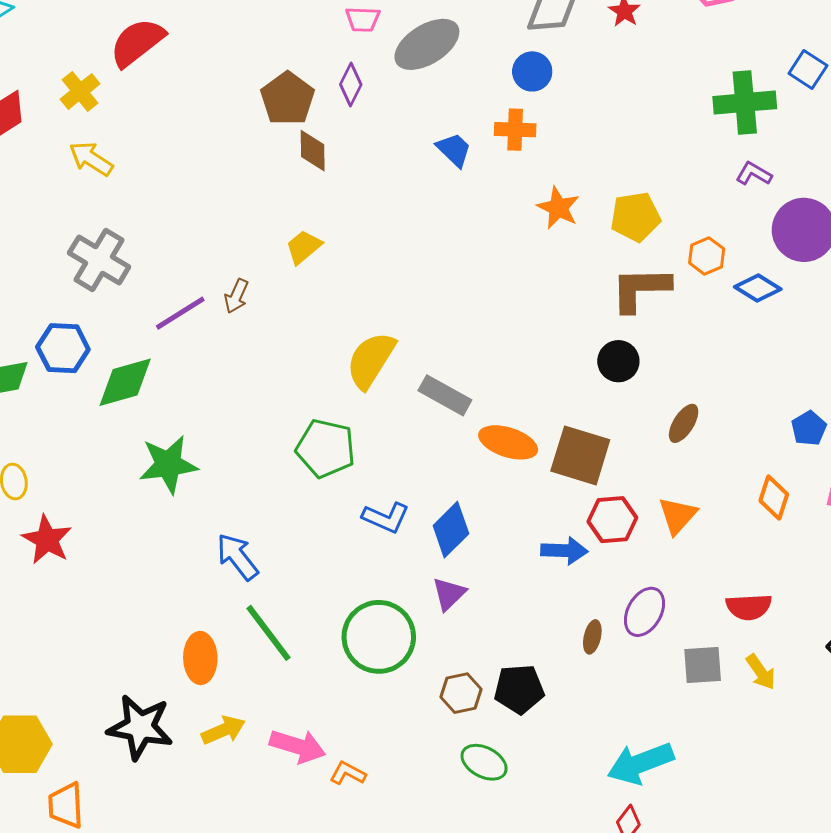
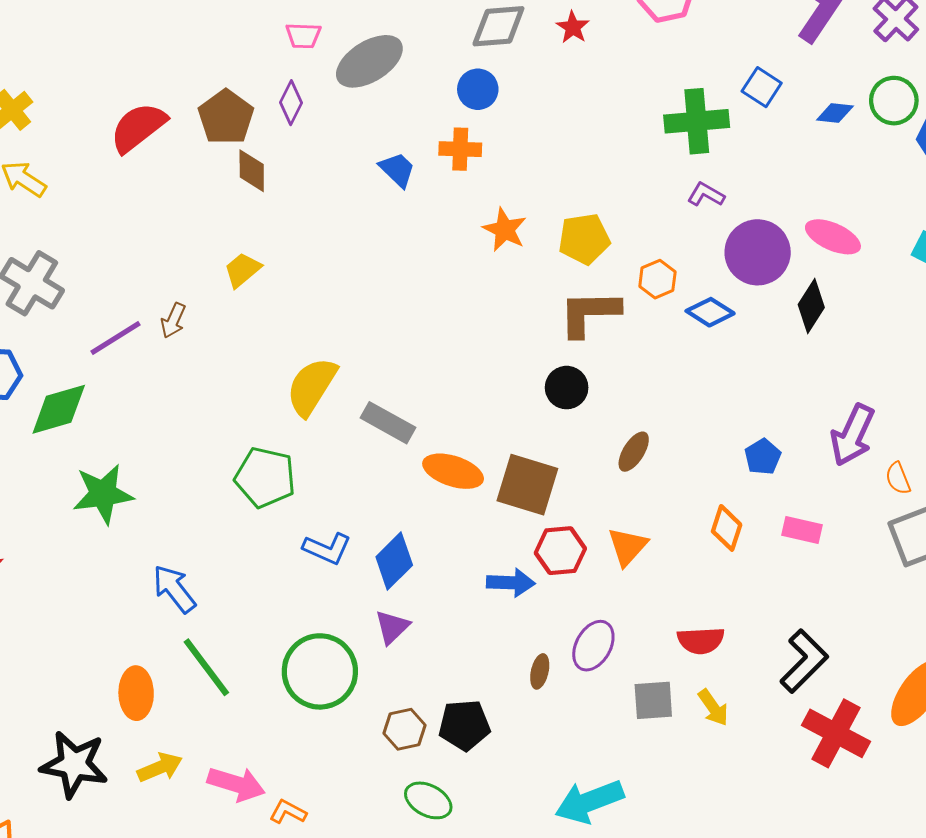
red semicircle: (137, 42) -> (138, 127), moved

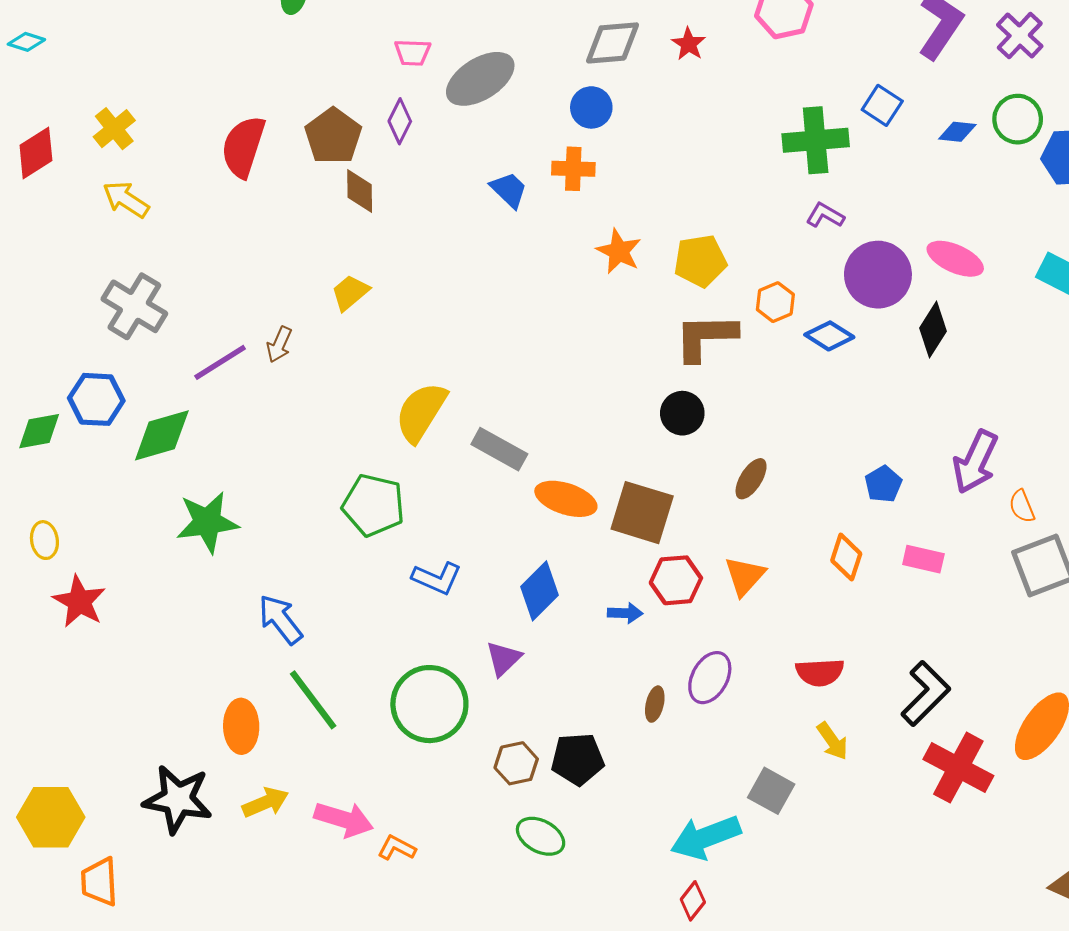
red semicircle: (138, 127) -> (243, 147), turned -34
blue diamond: (394, 561) -> (539, 591), moved
blue arrow: (511, 583) -> (625, 613), size x0.7
gray square: (653, 700) -> (771, 791), moved, turned 33

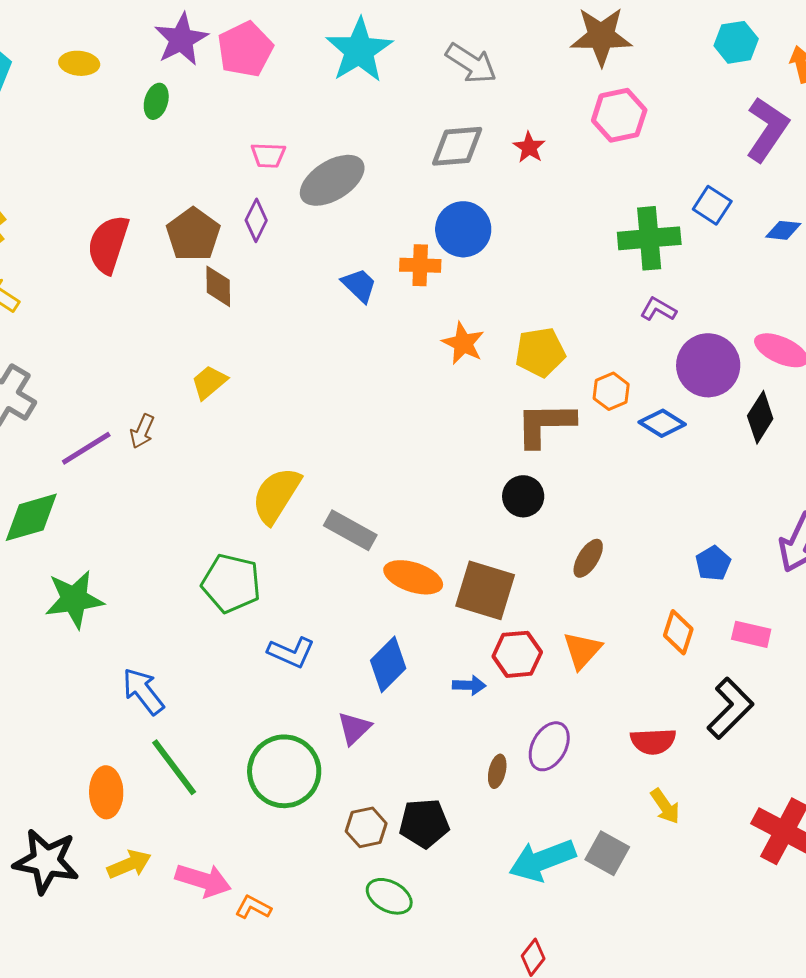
blue circle: (591, 107) -> (463, 229), moved, size x1.4
black L-shape: (926, 693) -> (730, 708), moved
cyan arrow: (706, 837) -> (542, 860), moved

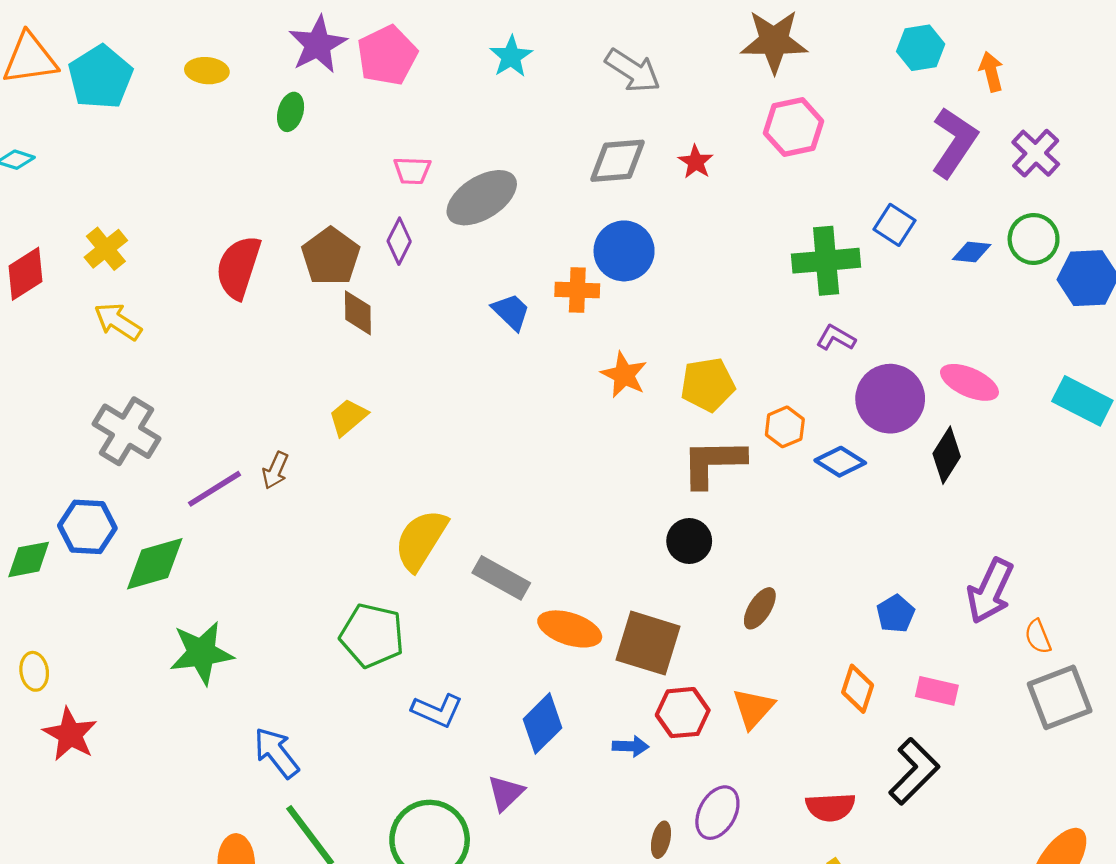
cyan star: (359, 50) -> (511, 56), size x0.6

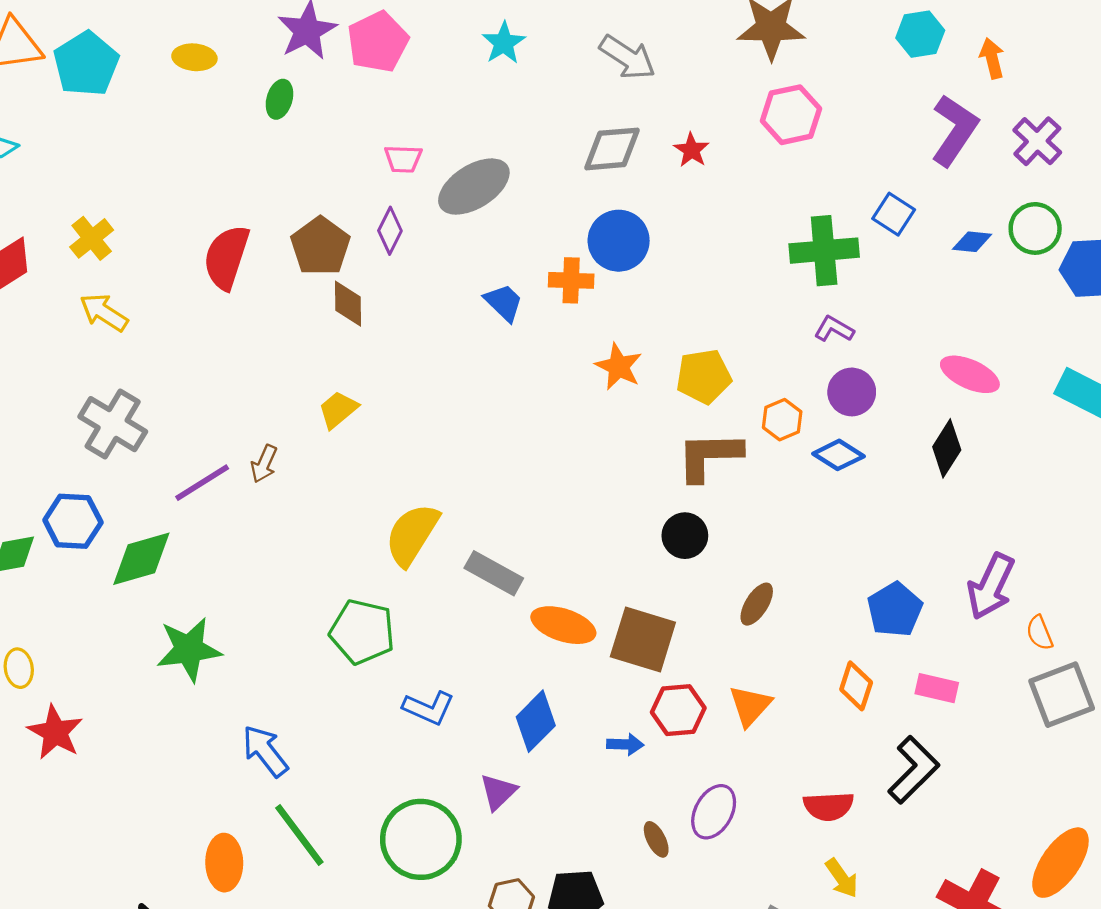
purple circle: (890, 399) -> (852, 392), moved, size x0.7
blue pentagon: (896, 614) -> (895, 610), size x1.4
brown ellipse: (661, 840) -> (656, 839), turned -40

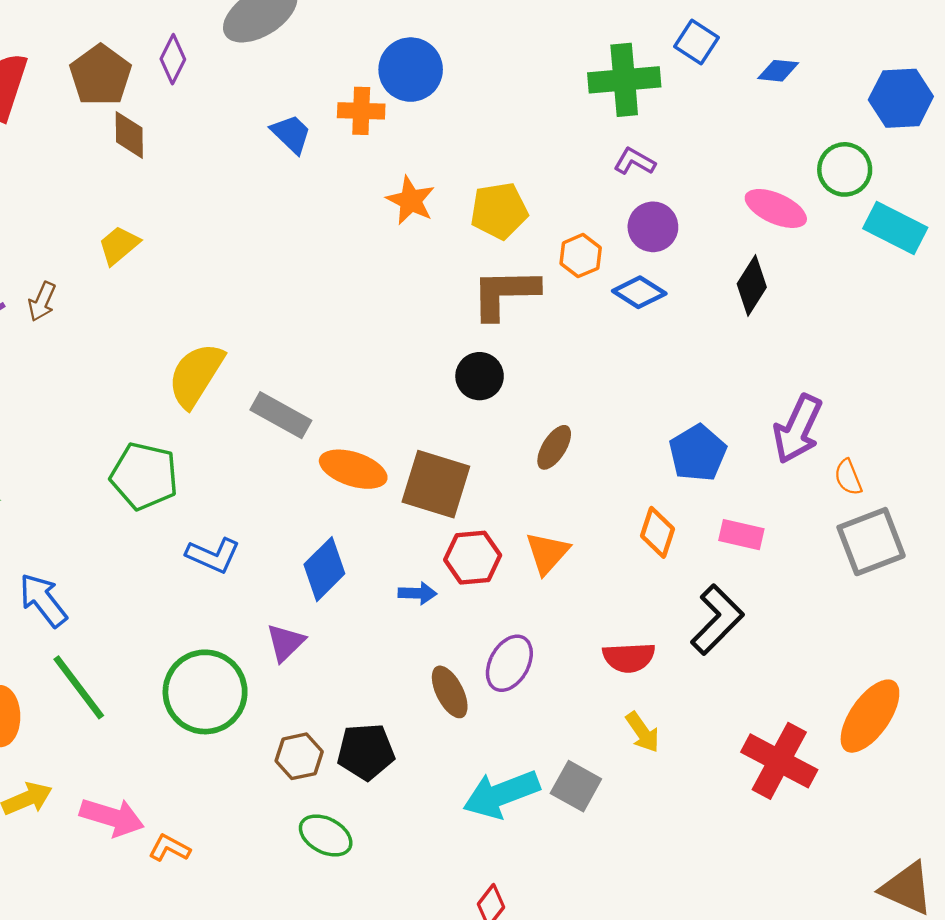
green circle: (1035, 228) -> (845, 169), moved
brown ellipse: (656, 839) -> (450, 692), size x1.4

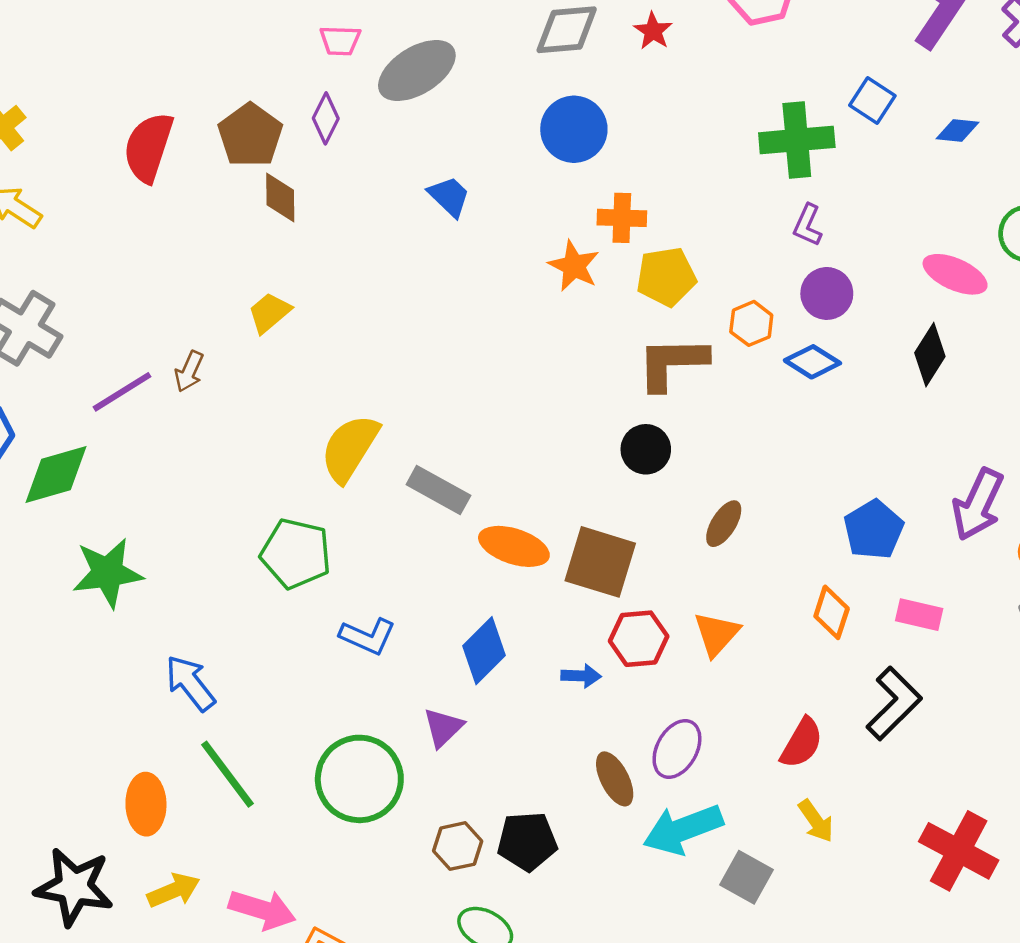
orange cross: (361, 111) -> (622, 218), moved
purple L-shape: (635, 161) -> (808, 225), turned -96
red semicircle: (629, 658) -> (802, 743), turned -57
cyan arrow: (501, 794) -> (683, 829), moved

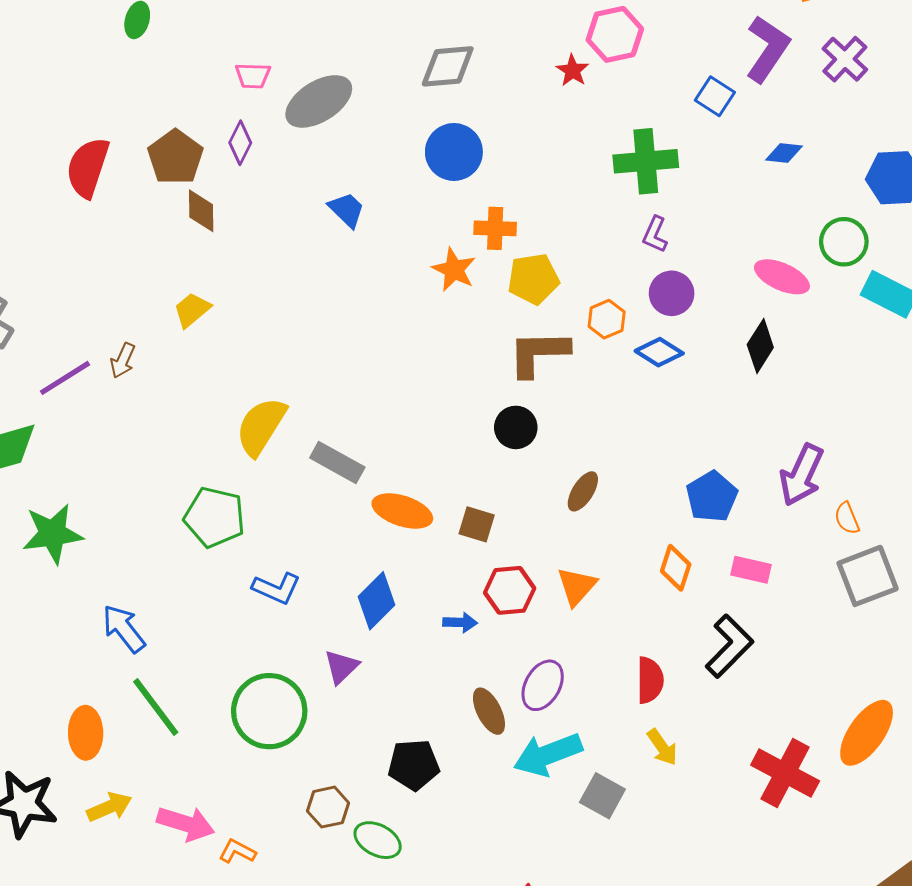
red star: (653, 31) -> (573, 70), moved
blue square: (872, 100) -> (715, 96), moved
brown square: (600, 562) -> (477, 524), size x0.6
red semicircle: (802, 743) -> (650, 680), turned -30
brown hexagon: (458, 846) -> (328, 807), moved

